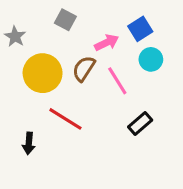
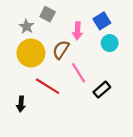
gray star: (15, 37) -> (27, 26), moved
pink arrow: (107, 43) -> (77, 31), turned 119
pink line: (117, 81) -> (79, 73), moved

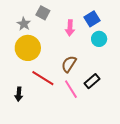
brown semicircle: (61, 50) -> (69, 64), moved
pink line: (79, 73) -> (71, 89), moved

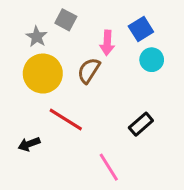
brown semicircle: (69, 64) -> (89, 70), moved
pink line: (71, 89) -> (109, 167), moved
black arrow: (19, 94) -> (29, 144), turned 64

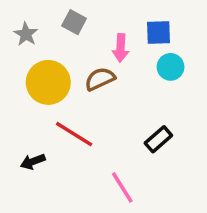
blue square: (141, 29) -> (158, 32), turned 30
gray star: (37, 37) -> (26, 34), moved
brown semicircle: (89, 70) -> (100, 79), turned 32

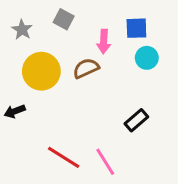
red line: (74, 134) -> (64, 157), moved
black arrow: (33, 162) -> (15, 111), moved

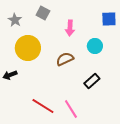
blue square: (136, 28) -> (109, 19), moved
cyan circle: (147, 58) -> (95, 46), moved
brown semicircle: (86, 68) -> (65, 59), moved

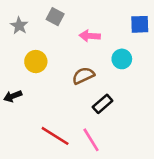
pink arrow: (70, 28) -> (90, 36), turned 91
yellow circle: (28, 48) -> (36, 62), size x0.7
black rectangle: (92, 81) -> (103, 104), moved

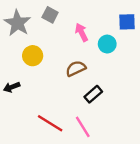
gray star: (19, 26) -> (17, 23), size x1.6
pink arrow: (90, 36) -> (82, 32), turned 60
cyan circle: (122, 59) -> (107, 44), moved

